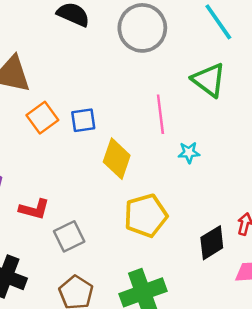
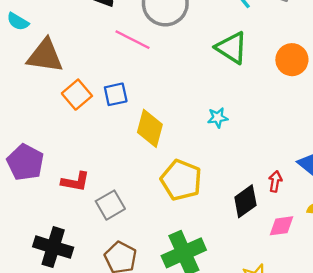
pink line: (160, 114) -> (133, 40), moved, turned -52
yellow pentagon: (146, 216) -> (181, 180), turned -30

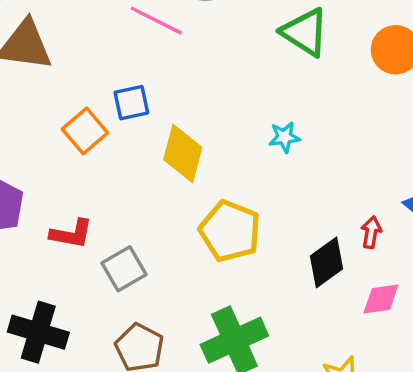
orange square: (77, 95) -> (85, 131), moved

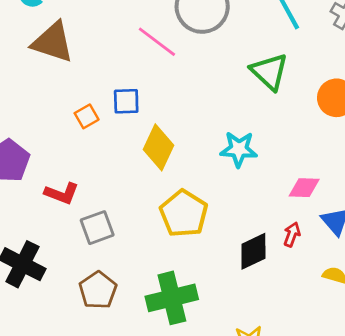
orange square: (85, 131) -> (87, 116), size x0.7
cyan star: (284, 137) -> (239, 149), size x1.5
pink diamond: (381, 299) -> (304, 188), moved

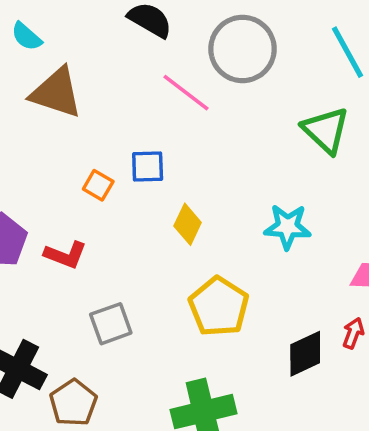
orange square: (87, 116) -> (98, 185), turned -30
yellow diamond: (158, 147) -> (188, 224), size x0.7
red L-shape: (62, 193) -> (66, 255), moved
brown pentagon: (98, 290) -> (73, 403), moved

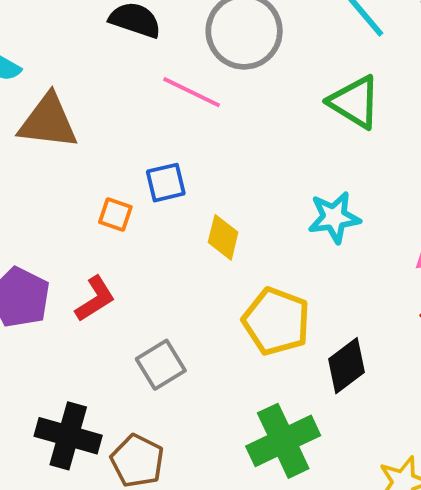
red L-shape: (66, 255) -> (95, 299), turned -42
black diamond: (305, 354) -> (347, 366), moved

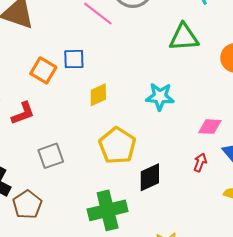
green triangle: (355, 102) -> (184, 37), turned -48
orange square: (115, 215) -> (43, 70), size x1.4
yellow diamond: (223, 237) -> (98, 95), turned 40

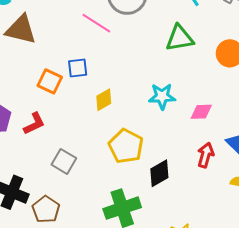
pink diamond: (210, 127) -> (201, 112), moved
gray square: (51, 156) -> (64, 161), turned -35
red arrow: (200, 162) -> (206, 155), size x1.4

